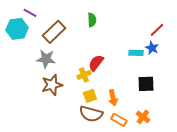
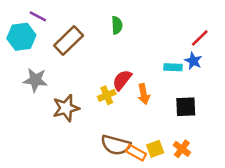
gray star: (46, 59) -> (35, 80), moved
yellow square: (90, 96) -> (155, 149), moved
orange arrow: (113, 98) -> (144, 94), moved
orange rectangle: (119, 120) -> (136, 153), moved

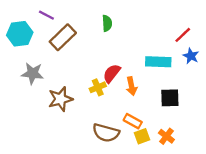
purple line: (38, 16) -> (46, 15), moved
blue star: (193, 61) -> (191, 56), moved
cyan rectangle: (173, 67) -> (158, 62), size x1.5
orange rectangle: (136, 153) -> (133, 121), moved

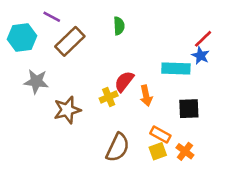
blue star: (191, 56) -> (200, 56), moved
orange rectangle: (133, 121) -> (160, 134), moved
brown semicircle: (106, 133) -> (118, 147), turned -80

